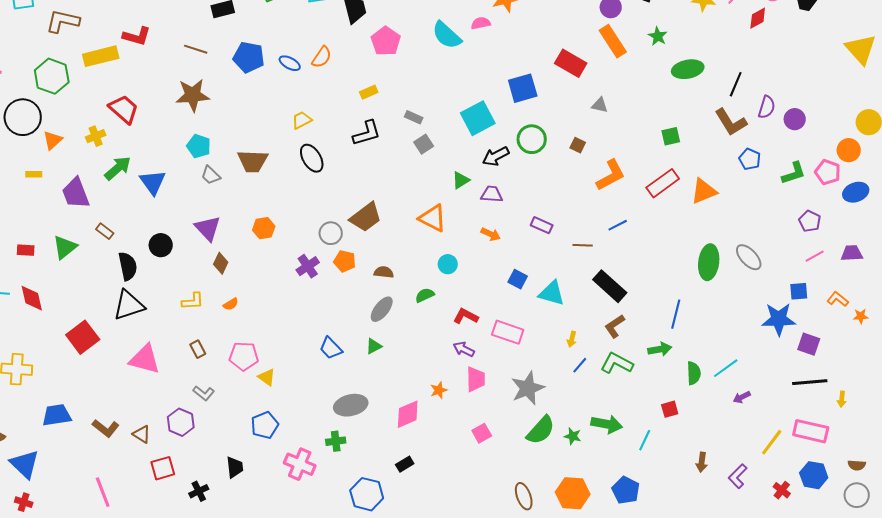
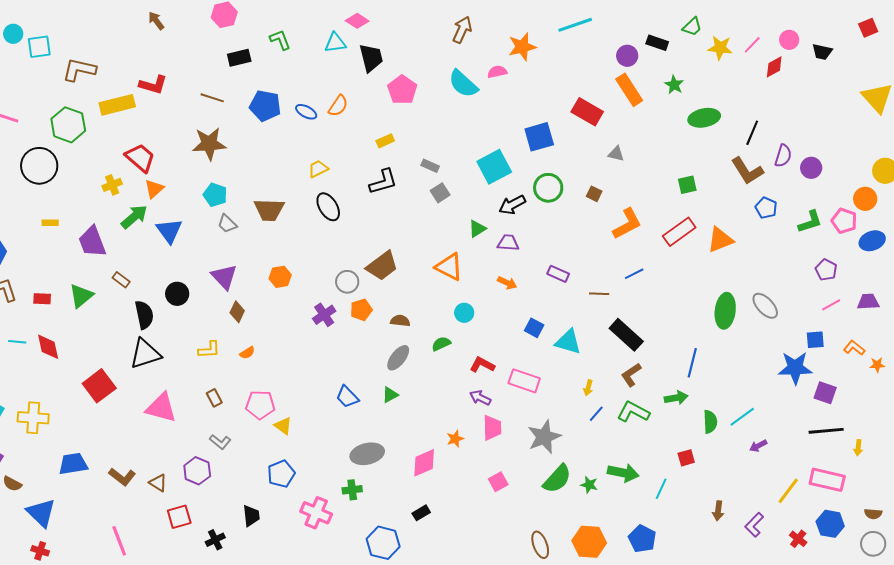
orange triangle: (53, 140) -> (154, 189), moved
orange pentagon: (345, 261) -> (361, 310), turned -30

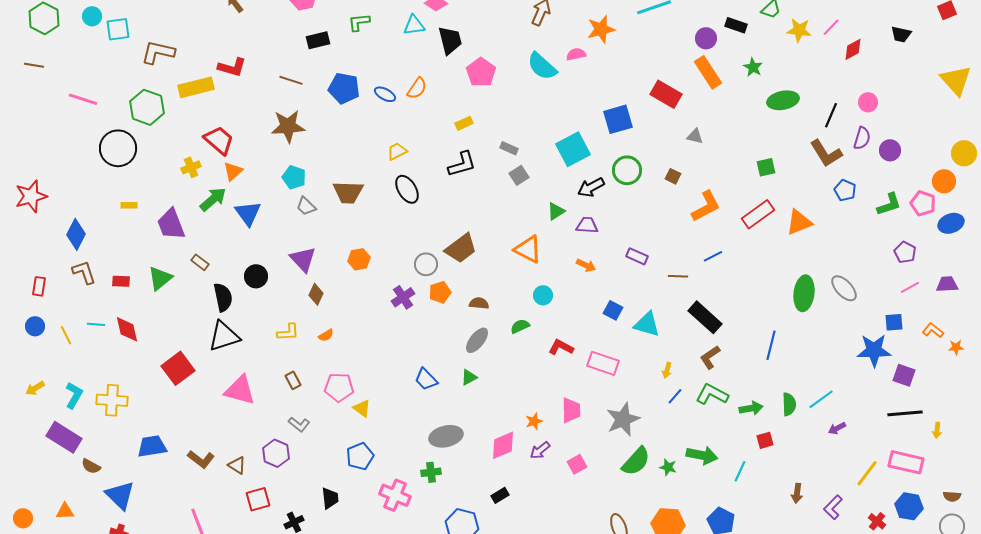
green L-shape: (280, 40) -> (359, 22), turned -75
pink circle: (789, 40) -> (868, 102), moved
purple arrow: (480, 398) -> (540, 450), moved, turned -65
green arrow: (676, 398) -> (751, 408), moved

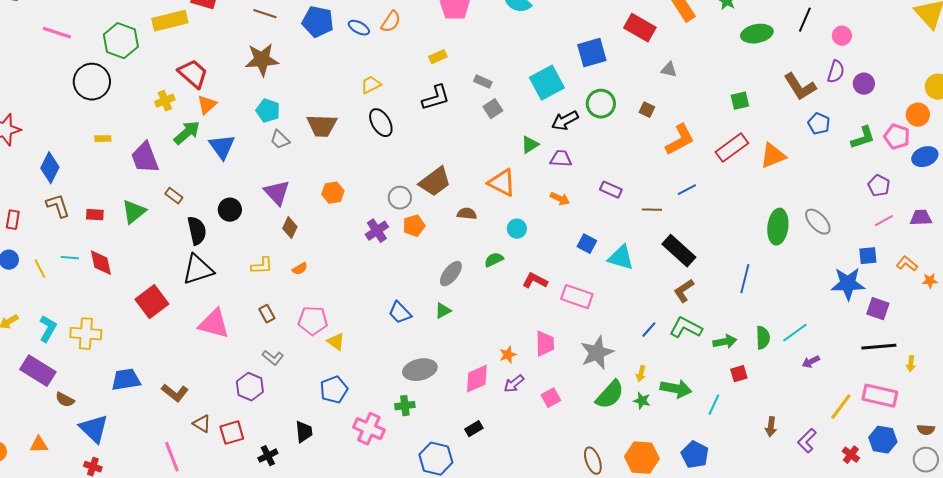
black line: (831, 115) -> (805, 20), moved
brown semicircle: (479, 303) -> (467, 214), moved
yellow arrow: (667, 370) -> (641, 374), moved
brown triangle: (237, 465) -> (202, 424), moved

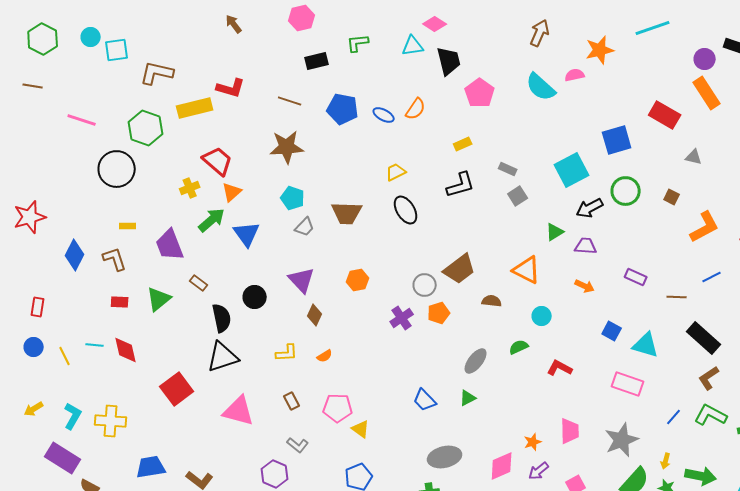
gray trapezoid: (280, 140) -> (305, 227), turned -90
brown L-shape: (58, 206) -> (115, 259), moved
pink rectangle: (577, 297) -> (628, 384), moved

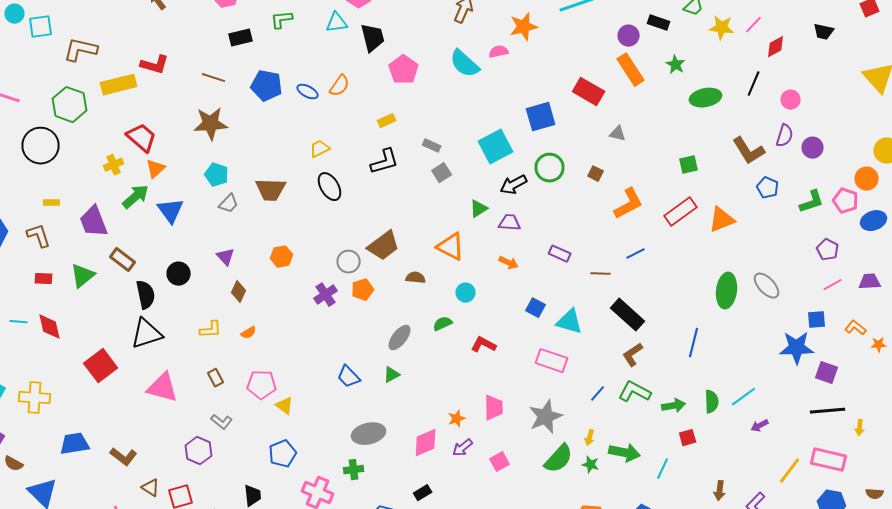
purple triangle: (302, 280) -> (226, 257), size x0.7
brown rectangle: (199, 283) -> (123, 260), size x1.4

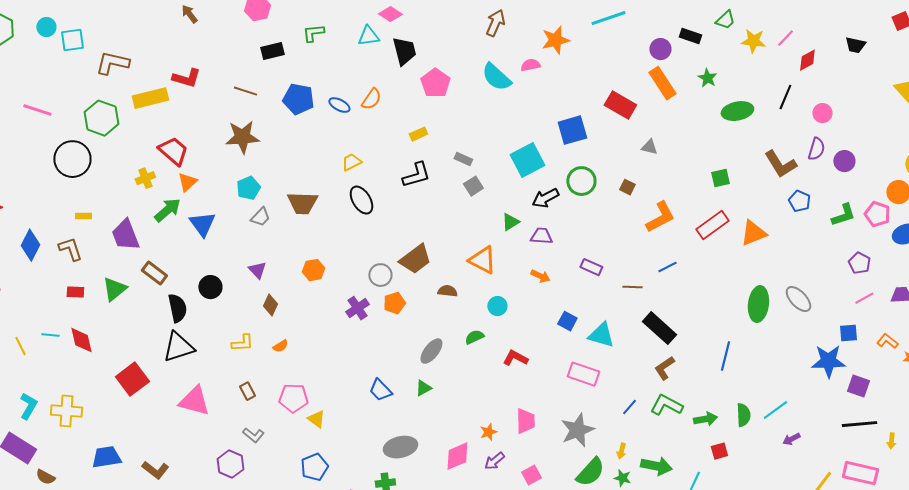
cyan pentagon: (217, 175) -> (248, 188), turned 30

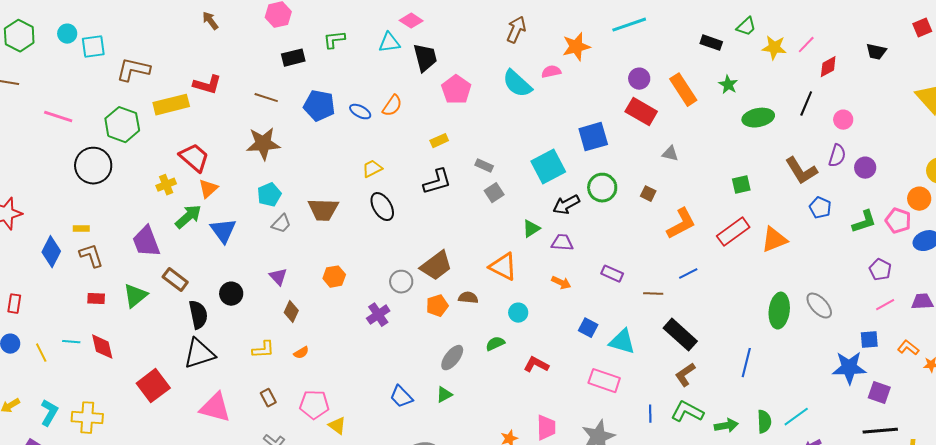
purple circle: (660, 49) -> (639, 79), moved
yellow rectangle: (83, 216) -> (81, 229), moved
orange pentagon: (394, 303) -> (437, 306), moved
blue line: (629, 407) -> (650, 414), turned -42

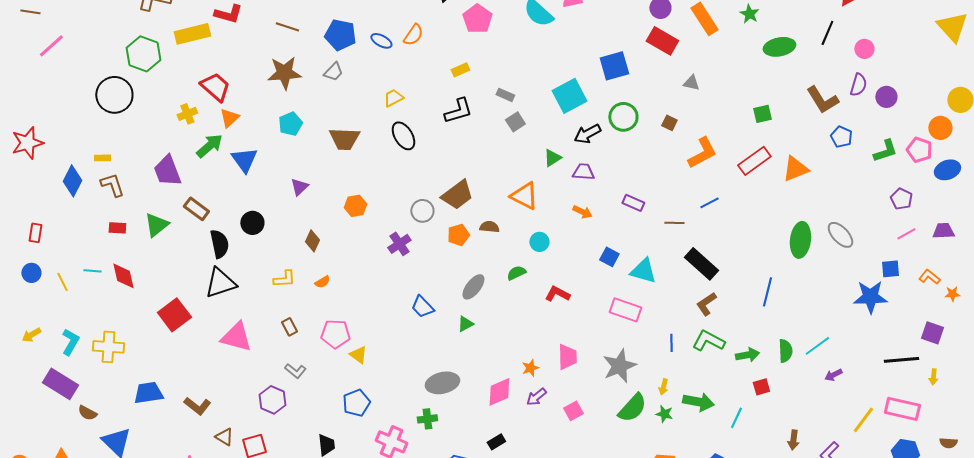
pink line: (58, 117) -> (51, 46), moved, turned -60
gray trapezoid: (281, 224) -> (333, 72), moved
purple triangle: (278, 277) -> (299, 187), moved, turned 30
purple square: (879, 393) -> (932, 333), moved
blue trapezoid: (401, 397) -> (422, 307), moved

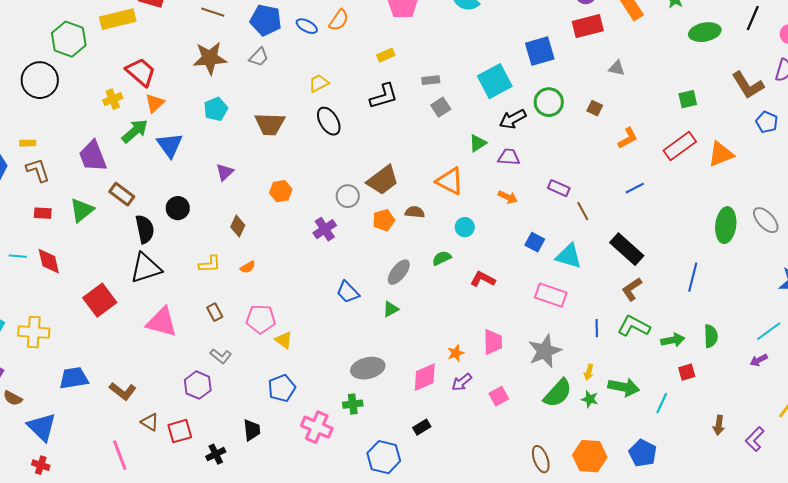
red rectangle: (662, 41) -> (588, 26), turned -44
gray rectangle: (505, 95) -> (431, 80), turned -30
orange L-shape: (702, 153) -> (628, 138), size x0.7
brown line: (674, 223) -> (583, 211), moved, turned 60
cyan line: (817, 346) -> (769, 331), moved

